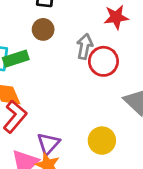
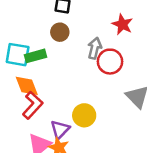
red star: (116, 17) -> (122, 24), turned 30
yellow circle: (102, 141) -> (84, 115), moved

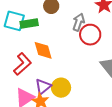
orange diamond: (27, 86) -> (43, 50), moved
yellow circle: (84, 115) -> (61, 88), moved

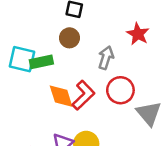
red circle: (90, 35) -> (120, 90), moved
red L-shape: (22, 64) -> (83, 95), moved

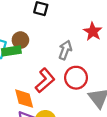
brown circle: (69, 38) -> (20, 40), moved
orange diamond: (61, 96) -> (24, 99), moved

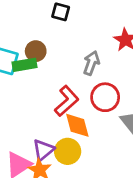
orange diamond: (24, 99) -> (77, 125), moved

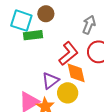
green rectangle: (25, 65) -> (33, 35), moved
purple triangle: (43, 150) -> (50, 81), moved

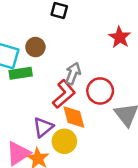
gray arrow: (89, 25) -> (73, 73), moved

